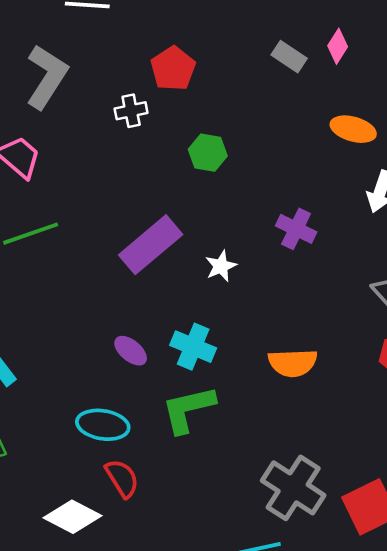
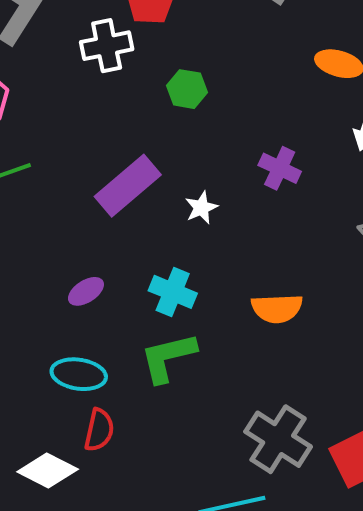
white cross: (131, 111) -> (107, 46), size x1.5
purple ellipse: (131, 351) -> (86, 291), moved, turned -72
red semicircle: (122, 478) -> (99, 430), turned 45

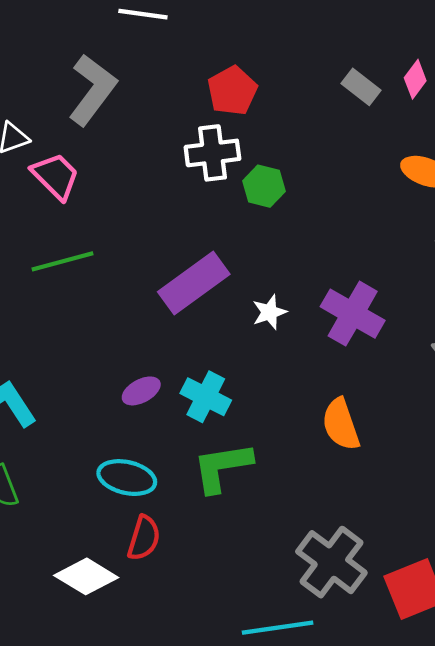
white cross: (107, 46) -> (212, 153), moved
purple cross: (280, 168) -> (353, 314), moved, size x1.4
cyan cross: (173, 292) -> (206, 397), moved
orange semicircle: (277, 308) -> (341, 424), turned 69

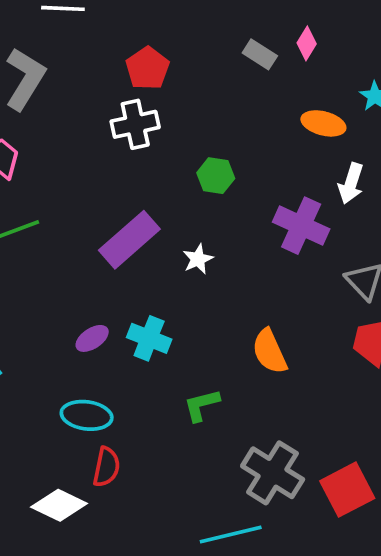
green hexagon: (264, 186) -> (216, 176), moved
purple cross: (353, 314) -> (301, 226), moved
green L-shape: (222, 467) -> (201, 405), moved, size x0.7

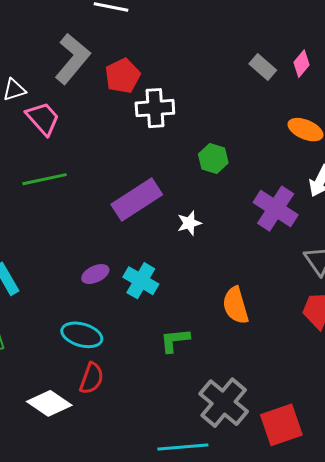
red pentagon: (147, 68) -> (123, 76), moved

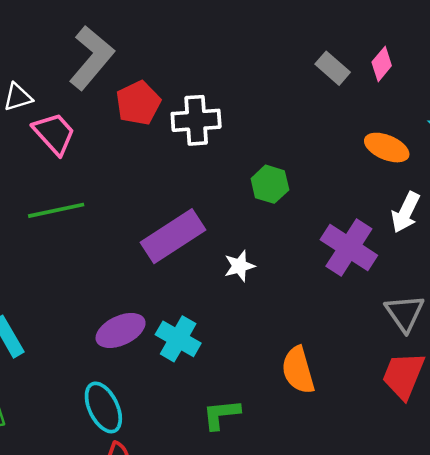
red pentagon: (123, 76) -> (138, 103), moved
purple ellipse: (95, 274) -> (121, 330), size x1.4
cyan ellipse: (82, 335) -> (103, 407), turned 48

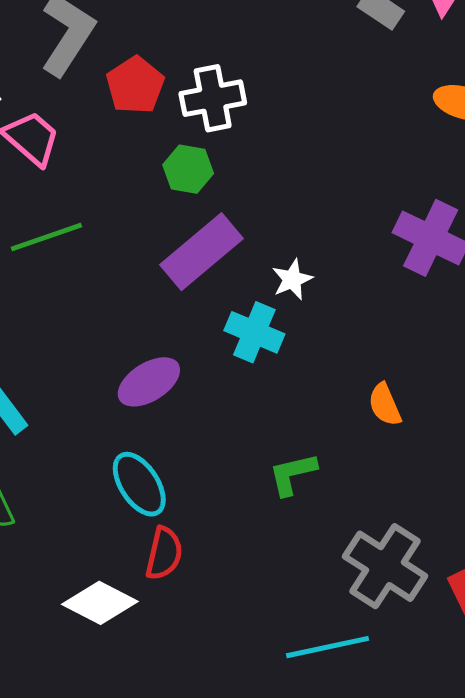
green hexagon: (270, 184) -> (188, 169), moved
cyan cross: (178, 339) -> (254, 332), moved
orange semicircle: (298, 370) -> (385, 405), size x0.7

